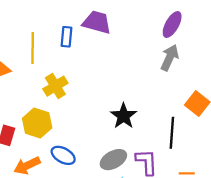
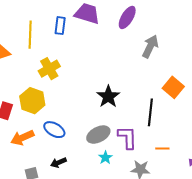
purple ellipse: (172, 25) -> (127, 17), moved

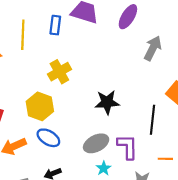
yellow cross: (49, 69) -> (59, 72), moved
black star: (108, 96) -> (107, 102), turned 30
yellow hexagon: (32, 101) -> (40, 106), moved

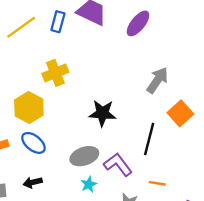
yellow line: (23, 35) -> (21, 27), turned 44
gray arrow: (153, 48) -> (158, 80), moved
purple L-shape: (127, 147) -> (118, 165), turned -44

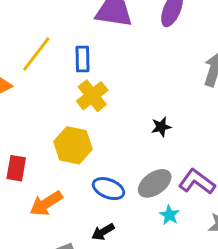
blue rectangle: (58, 22) -> (82, 59), moved
black star: (102, 113) -> (161, 127), size x0.6
blue ellipse: (33, 143) -> (108, 189), moved

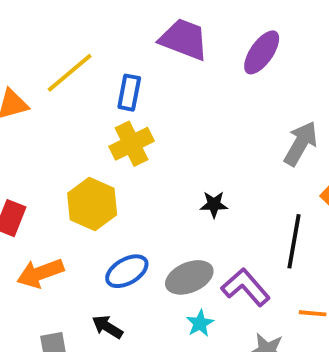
blue ellipse: (108, 189) -> (127, 271), turned -64
black arrow: (103, 232) -> (107, 327), turned 50

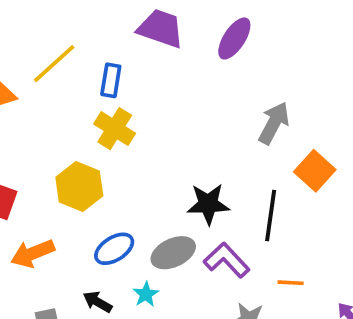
yellow cross: (132, 144) -> (115, 129), turned -30
black star: (214, 204) -> (208, 204), moved, size x1.6
cyan star: (200, 323) -> (146, 294), moved

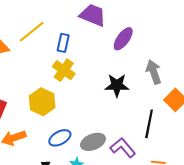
purple ellipse: (234, 38) -> (123, 39), moved
gray arrow: (274, 123) -> (154, 72), turned -50
black star: (208, 204) -> (117, 85), moved

